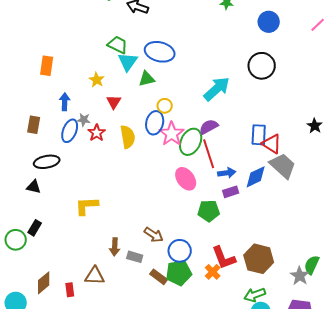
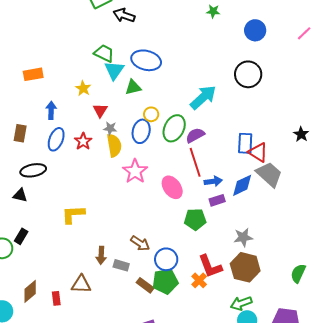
orange rectangle: (47, 66) -> (33, 74), turned 72
gray star: (84, 120) -> (110, 128), moved
pink star: (172, 134) -> (135, 171), moved
green ellipse: (191, 142) -> (174, 128), moved
gray star: (300, 276) -> (243, 237), moved, turned 30

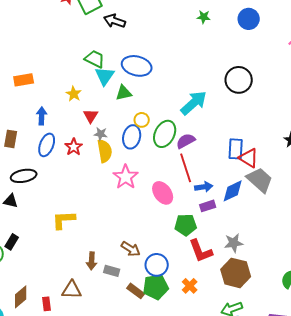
blue circle: (255, 30) -> (249, 19), moved
red L-shape: (210, 266) -> (201, 251), moved

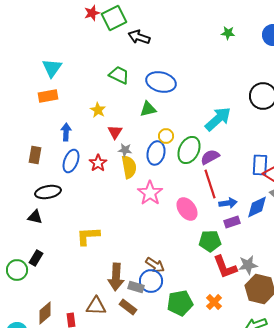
cyan triangle: (105, 76) -> (52, 68), moved
gray star: (234, 243) -> (248, 265), moved
brown arrow: (92, 261) -> (116, 277), size x1.5
blue circle: (157, 265) -> (151, 281), moved
brown rectangle: (136, 291) -> (128, 307), moved

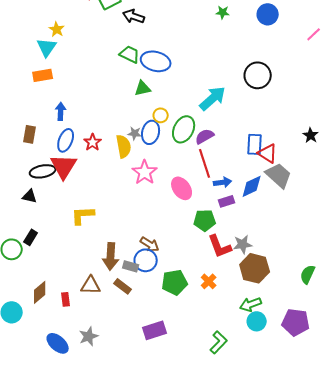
green trapezoid: (119, 75) -> (130, 54), moved
yellow star: (98, 110) -> (57, 29), moved
red triangle: (115, 132) -> (64, 166), moved, size x1.8
gray star: (125, 150) -> (135, 133), moved

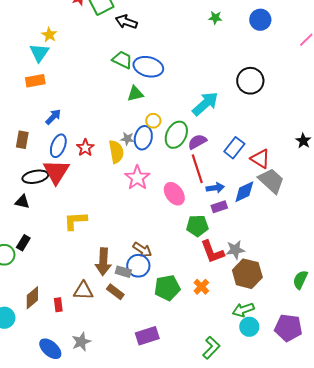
blue arrow: (61, 111) -> (53, 117), turned 42
blue rectangle: (255, 144) -> (234, 148), moved, turned 35

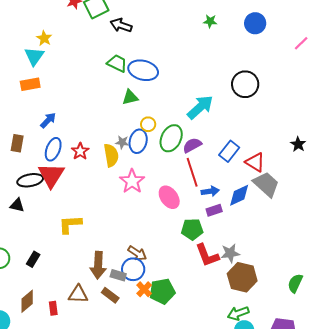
black rectangle: (23, 243) -> (33, 259), moved
orange cross: (201, 287) -> (144, 289), moved

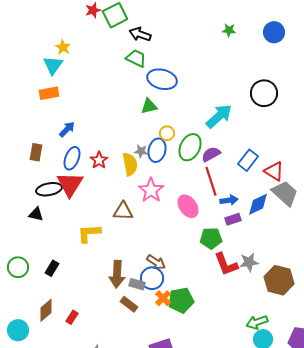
green trapezoid: (117, 63) -> (136, 58), moved
brown hexagon: (242, 277) -> (279, 280), moved
brown triangle: (78, 294) -> (123, 211), moved
red rectangle: (53, 308) -> (72, 317), turned 40

